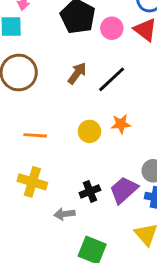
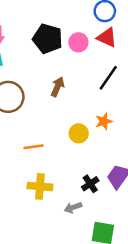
black line: (112, 79) -> (108, 78), moved

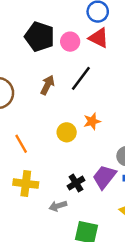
black line: (108, 78) -> (81, 78), moved
orange line: (34, 147) -> (21, 144), turned 66

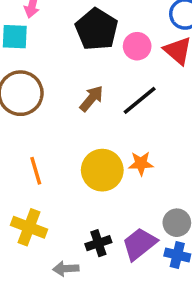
yellow circle: (67, 132) -> (102, 170), size x1.5

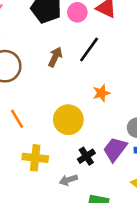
yellow circle: (102, 170) -> (68, 120), moved
orange line: (36, 171) -> (17, 119), moved

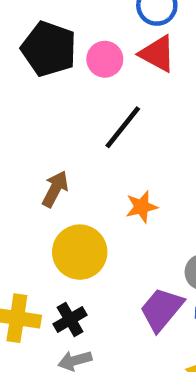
brown arrow: (55, 57) -> (55, 189), moved
black cross: (86, 156) -> (70, 319), moved

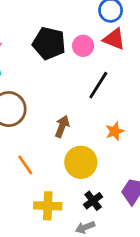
black cross: (70, 319) -> (93, 201), moved

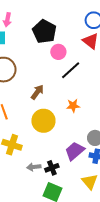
pink circle: (83, 46) -> (58, 52), moved
black cross: (93, 201) -> (52, 168), moved

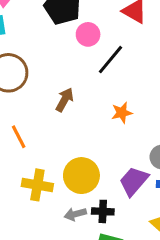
yellow circle: (43, 121) -> (81, 176), moved
black cross: (52, 168) -> (103, 211), turned 32

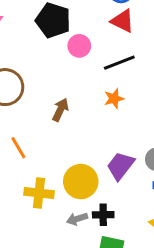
black line: (110, 60) -> (119, 63), moved, turned 32
orange star: (122, 113) -> (114, 99), moved
purple trapezoid: (134, 181) -> (121, 166), moved

